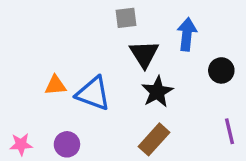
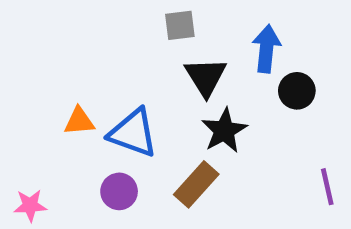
black circle: (221, 70) -> (297, 91), moved
brown rectangle: (154, 139) -> (196, 184), moved
purple circle: (67, 144) -> (119, 191), moved

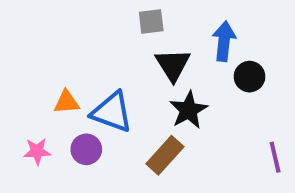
purple circle: (119, 191) -> (86, 149), moved
pink star: (30, 205) -> (37, 151), moved

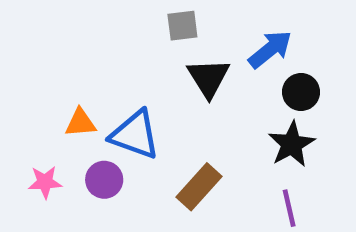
blue arrow: (224, 41) -> (270, 49), turned 45
black star: (189, 110) -> (292, 144), moved
purple line: (275, 157) -> (289, 208), moved

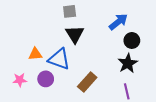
gray square: (182, 26) -> (70, 11), moved
black triangle: (209, 78) -> (75, 34), moved

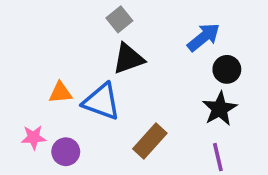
gray square: (70, 11) -> (119, 19), turned -32
black triangle: (75, 34) -> (128, 59), turned 42
purple circle: (46, 79) -> (66, 152), moved

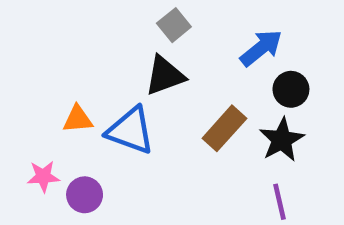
gray square: (119, 19) -> (174, 25), moved
brown rectangle: (150, 141) -> (224, 128), moved

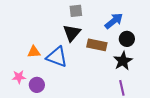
gray square: (174, 25) -> (76, 11), turned 32
black triangle: (165, 76) -> (72, 33), turned -30
brown rectangle: (224, 128) -> (97, 45), moved, turned 60

